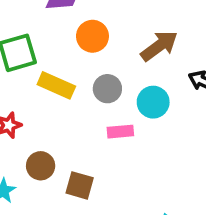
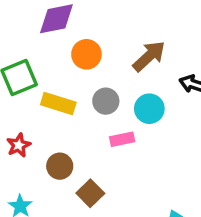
brown circle: (41, 166) -> (60, 166), moved
brown square: (80, 185) -> (90, 193), turned 36

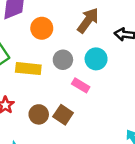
pink rectangle: (122, 139) -> (81, 85), turned 54
brown square: (90, 193) -> (63, 115), moved

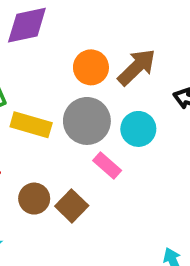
orange circle: (42, 28) -> (91, 67), moved
gray circle: (63, 60) -> (87, 121), size x1.5

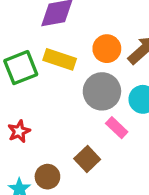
yellow rectangle: (31, 125) -> (60, 59), moved
brown circle: (34, 199) -> (47, 177), moved

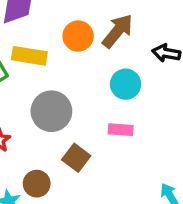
gray circle: (102, 91) -> (51, 111), moved
pink rectangle: (117, 128) -> (121, 130), moved, turned -30

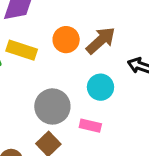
gray circle: (51, 111) -> (52, 106), moved

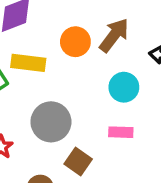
gray circle: (52, 106) -> (51, 122), moved

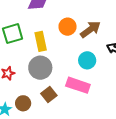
yellow rectangle: (28, 63) -> (41, 41), moved, turned 54
pink rectangle: (121, 132) -> (78, 85), size x1.6

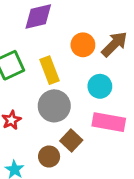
cyan circle: (87, 60) -> (100, 86), moved
brown circle: (23, 103) -> (49, 157), moved

